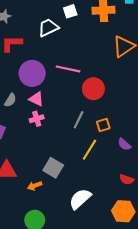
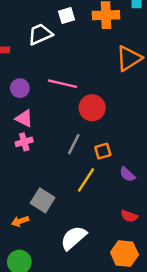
purple circle: (32, 73) -> (20, 88), size x0.6

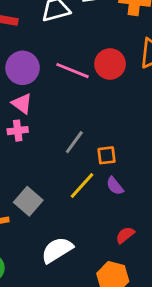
purple circle: (20, 88) -> (23, 68), size x1.5
red circle: (92, 108) -> (110, 64), moved
purple semicircle: (127, 174) -> (115, 186), moved
red semicircle: (129, 216) -> (125, 235), turned 112

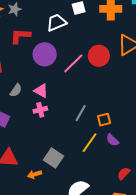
purple circle: (23, 68) -> (45, 54), moved
pink line: (72, 71) -> (73, 63), turned -60

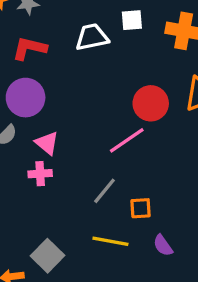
purple circle: (45, 54) -> (26, 98), moved
pink line: (73, 63) -> (127, 140), moved
purple semicircle: (112, 140) -> (163, 245), moved
yellow line: (90, 143) -> (110, 241), turned 55

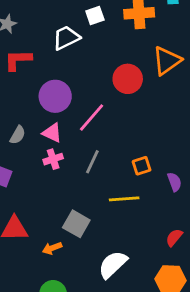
purple circle: (26, 98) -> (55, 96), moved
pink line: (127, 140) -> (92, 117), moved
gray line: (104, 191) -> (92, 162), moved
purple semicircle: (163, 245) -> (174, 182), moved, turned -150

